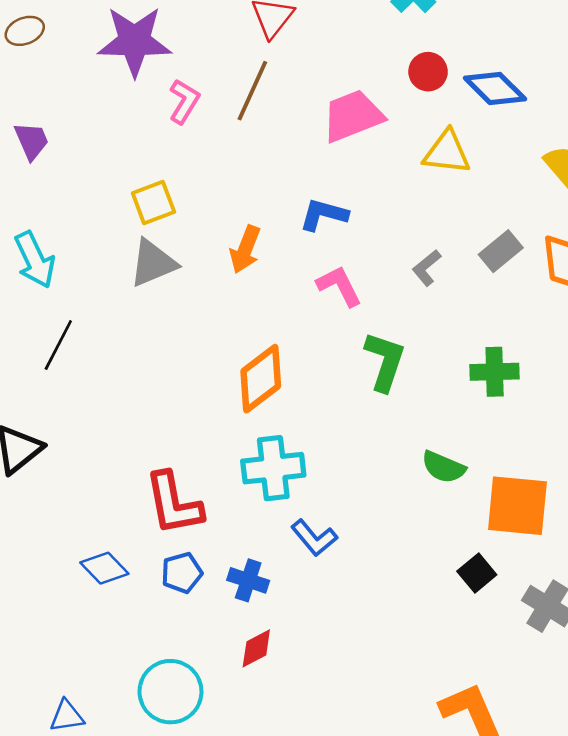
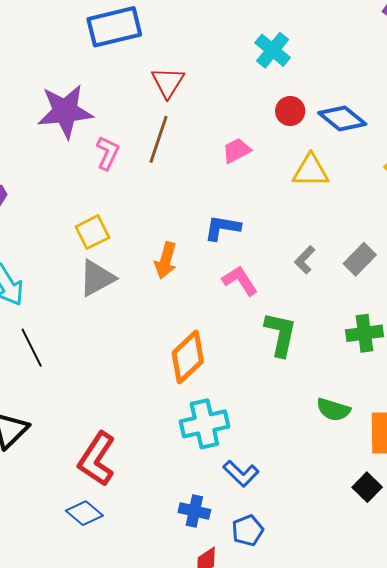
pink trapezoid: (353, 116) -> (237, 151), size x0.6
gray rectangle: (501, 251) -> (360, 259), moved
black line: (58, 345) -> (32, 348), turned -48
red L-shape: (174, 504) -> (97, 459), moved, turned 50
blue pentagon: (182, 573) -> (248, 530), moved

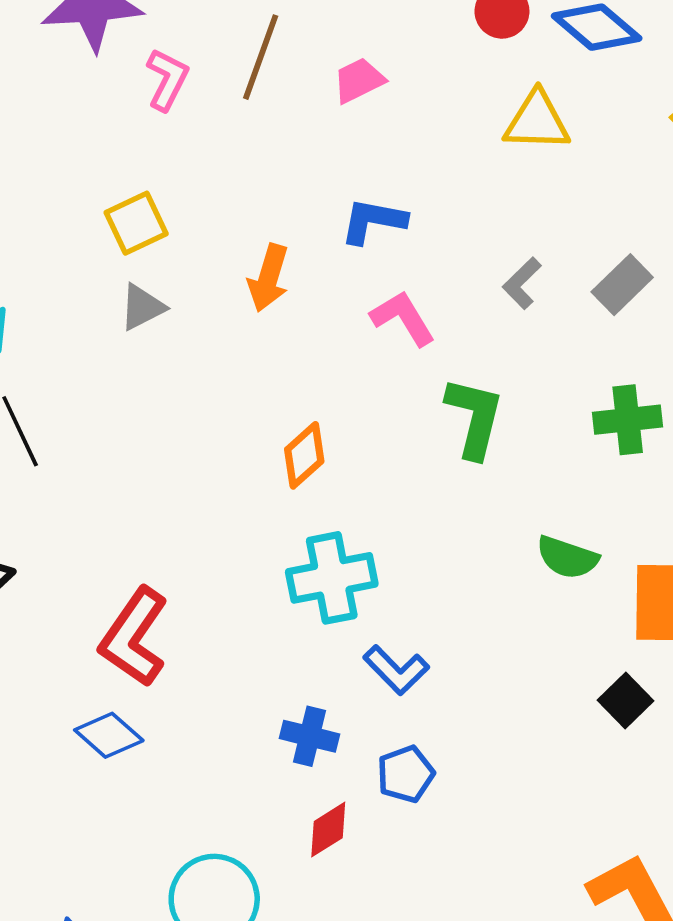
pink trapezoid: (237, 151) -> (359, 80), moved
gray triangle: (97, 278) -> (142, 307), size x0.7
orange diamond: (188, 357) -> (304, 455), size x0.7

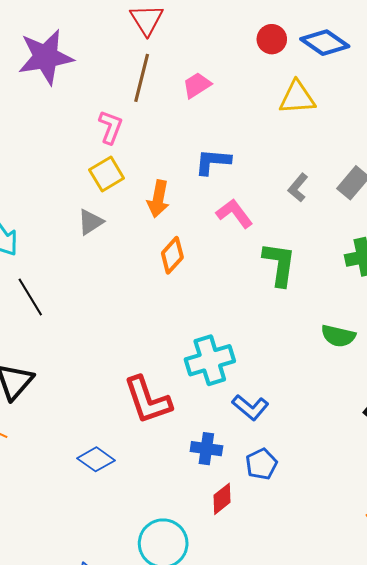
pink L-shape: (167, 79) -> (111, 127), moved
yellow square: (136, 223) -> (107, 174), moved
orange diamond: (304, 455) -> (172, 255), moved
red L-shape: (134, 637) -> (148, 400), moved, turned -48

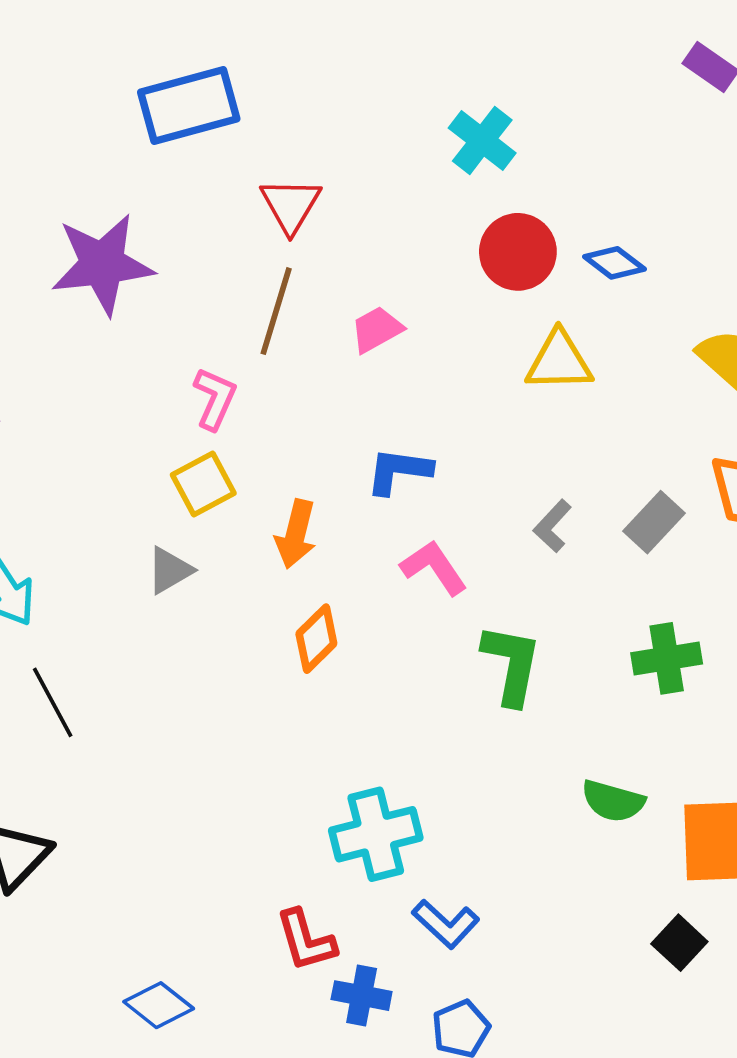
red circle: (272, 39) -> (518, 252), size x1.4
blue diamond: (325, 43) -> (614, 263), size x0.7
red L-shape: (148, 400) -> (306, 940), moved, size x0.7

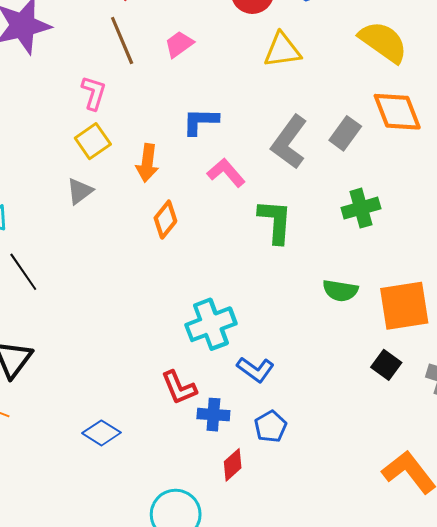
brown line: (276, 311) -> (122, 41), turned -33
gray L-shape: (552, 526) -> (289, 142), size x1.8

